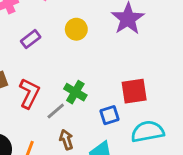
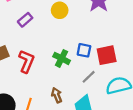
gray line: (56, 111) -> (89, 77), moved
blue square: (110, 115) -> (84, 50), moved, turned 32

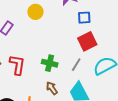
blue square: (84, 50) -> (84, 18), moved
green cross: (62, 58) -> (50, 63), moved

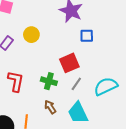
yellow circle: (35, 12) -> (31, 35), moved
red square: (87, 41) -> (69, 63), moved

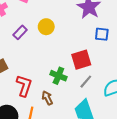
red L-shape: (16, 81) -> (24, 86), moved
brown arrow: (50, 107) -> (47, 98), moved

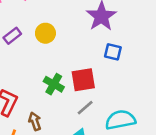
green cross: (58, 76) -> (54, 84), moved

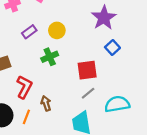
blue square: (113, 52) -> (112, 47), turned 32
green cross: (54, 84) -> (50, 57), moved, turned 35

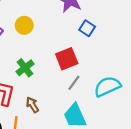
green cross: (50, 57) -> (25, 68), moved

